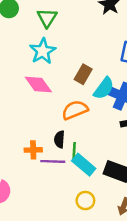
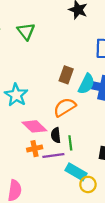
cyan star: (43, 51) -> (16, 95), moved
pink diamond: (38, 84) -> (34, 126), moved
cyan rectangle: (84, 165) -> (76, 172), moved

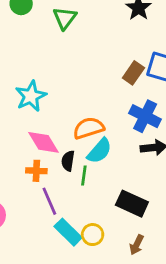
brown rectangle: (66, 75) -> (133, 73), moved
cyan semicircle: (86, 84) -> (99, 151), moved
purple line: (53, 156) -> (49, 201), moved, turned 60
cyan rectangle: (76, 172) -> (68, 232), moved

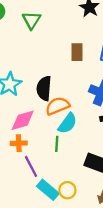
brown rectangle: (133, 73) -> (77, 52), moved, turned -30
pink diamond: (44, 142) -> (23, 120), turned -70
black semicircle: (68, 161) -> (44, 88), moved, size x1.5

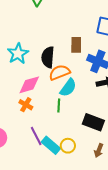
brown rectangle: (77, 52) -> (76, 45), moved
orange cross: (19, 143) -> (26, 105), turned 32
purple line: (31, 166) -> (36, 136), moved

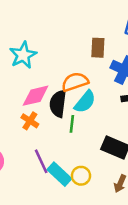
black semicircle: (48, 57) -> (58, 104), moved

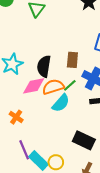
pink diamond: (36, 96) -> (34, 86), moved
black semicircle: (58, 104) -> (44, 66), moved
green line: (72, 124) -> (70, 85), moved, turned 40

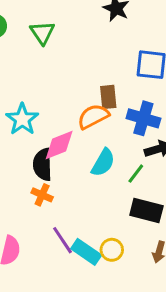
black semicircle: (44, 66) -> (43, 165), moved
green line: (70, 85) -> (136, 174), moved
orange semicircle: (53, 87) -> (93, 116), moved

